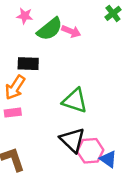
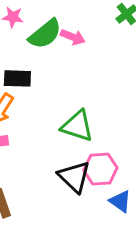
pink hexagon: (90, 151) -> (100, 169), moved

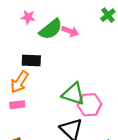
pink hexagon: (100, 169) -> (90, 105), moved

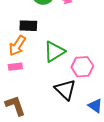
green triangle: (73, 94) -> (54, 52), moved, turned -50

